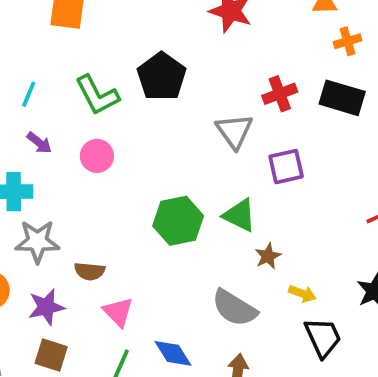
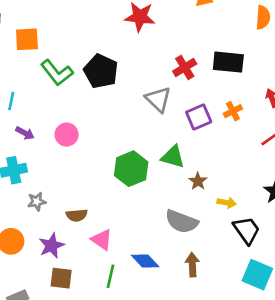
orange cross: (348, 41) -> (233, 111), moved
green L-shape: (97, 95) -> (57, 73), moved
gray star: (37, 241) -> (37, 202), size x0.6

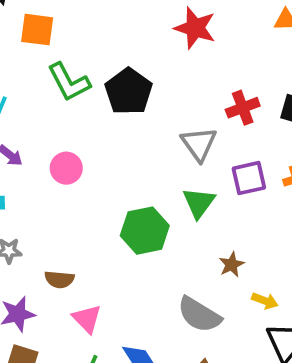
green triangle: (173, 157) -> (199, 203), moved, turned 40

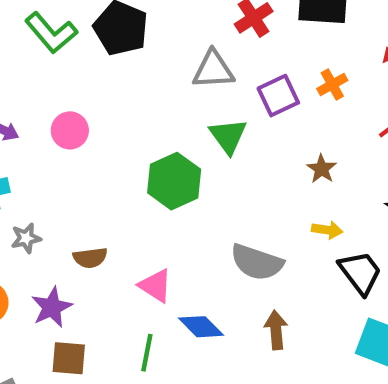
gray triangle: (199, 144) -> (213, 70), turned -45
brown star: (232, 265) -> (322, 169), moved
pink triangle: (87, 319) -> (155, 286), moved

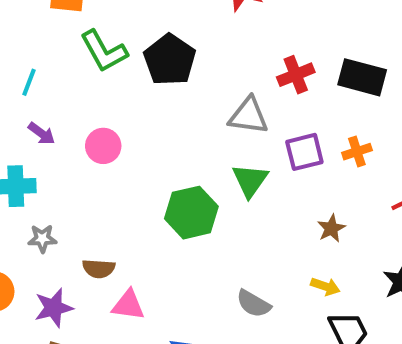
gray semicircle: (257, 262) -> (254, 304), size x0.7
pink triangle: (155, 286) -> (128, 305), moved, turned -36

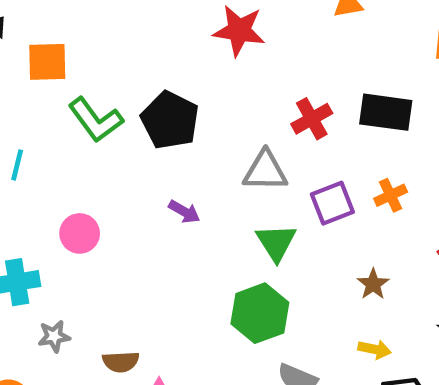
purple arrow: (42, 134) -> (184, 212), moved
pink circle: (103, 146) -> (80, 233), moved
green hexagon: (191, 213) -> (260, 313), moved

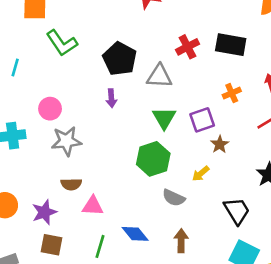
black pentagon: (170, 120) -> (120, 59), moved
purple square: (332, 203) -> (202, 120), moved
purple arrow: (184, 212) -> (111, 98), turned 54
gray star: (54, 336) -> (66, 141), moved, size x1.6
yellow arrow: (375, 349) -> (201, 174), moved, turned 126

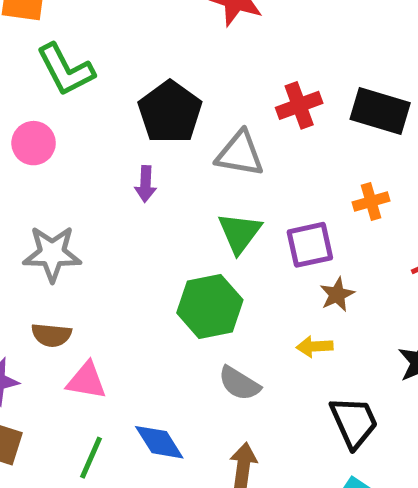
pink circle: (50, 109) -> (34, 143), moved
yellow arrow: (201, 174) -> (315, 347), moved, turned 30

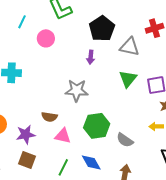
gray star: (52, 254) -> (77, 91), moved
green hexagon: (210, 306) -> (97, 126), moved

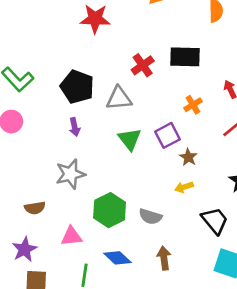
brown semicircle: (49, 117) -> (35, 208), moved

